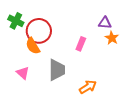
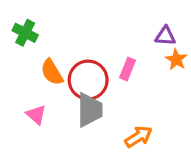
red circle: (39, 31) -> (88, 80), moved

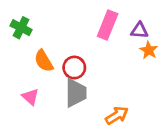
pink rectangle: (127, 69) -> (108, 25), moved, size x1.5
red circle: (88, 80) -> (74, 68), size x0.7

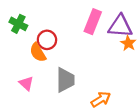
purple triangle: (139, 30) -> (120, 26), size x1.6
red circle: (74, 68) -> (47, 40), moved

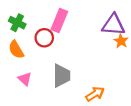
pink rectangle: (93, 22) -> (59, 20), moved
orange semicircle: (38, 52) -> (16, 50), moved

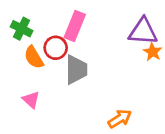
orange semicircle: (16, 50) -> (34, 57), moved
gray trapezoid: (62, 76) -> (76, 70), moved

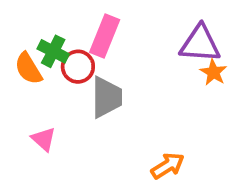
green cross: (22, 29) -> (53, 51), moved
orange semicircle: (34, 57) -> (28, 69), moved

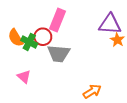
green cross: (53, 51) -> (29, 42), moved
gray trapezoid: (107, 97) -> (59, 54), turned 95

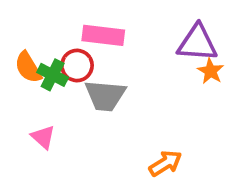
pink rectangle: (58, 20) -> (103, 35), turned 75

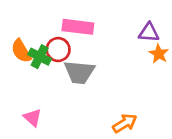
purple triangle: (197, 43) -> (149, 32), size x0.7
pink triangle: (43, 137) -> (33, 118), moved

